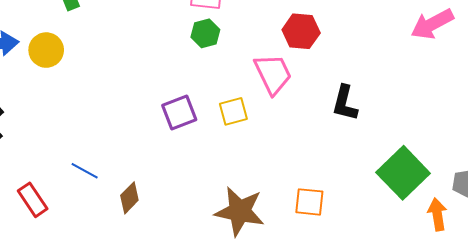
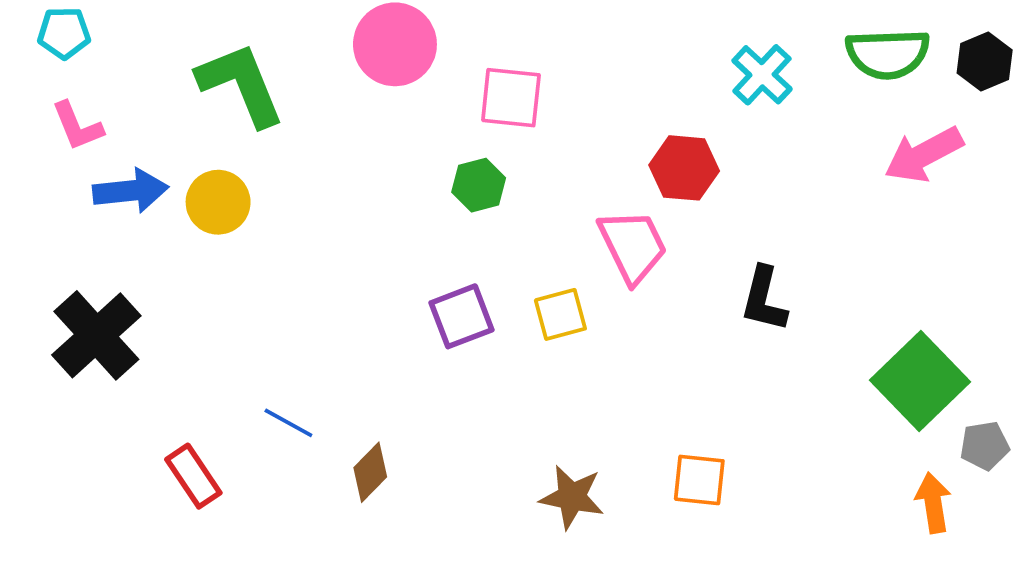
green hexagon: (205, 33) -> (479, 185), moved
green square: (403, 173) -> (920, 381), moved
brown star: (240, 211) -> (572, 497), size x0.7

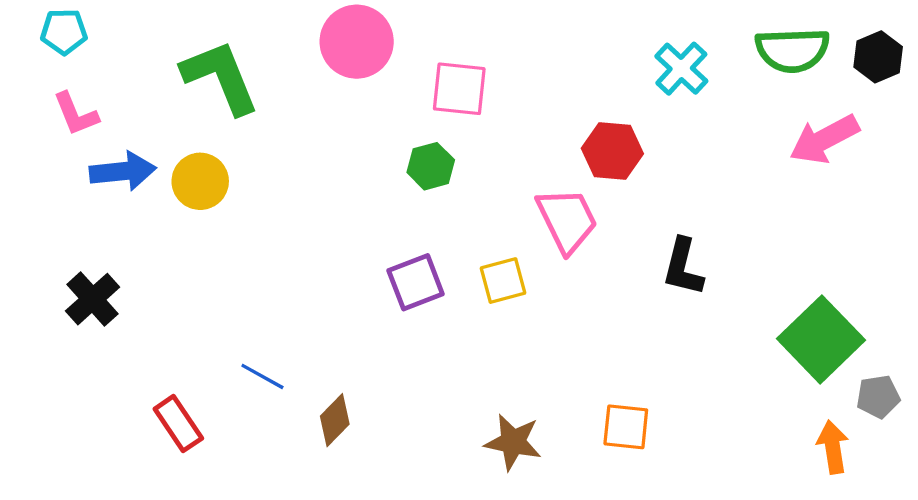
black cross: (96, 335) -> (93, 299), size x0.7

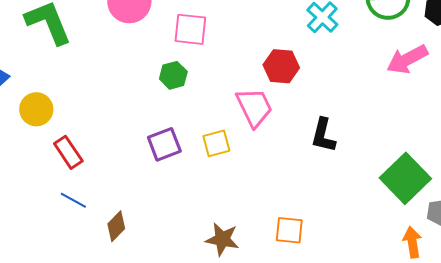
yellow circle: (200, 181) -> (36, 109), moved
red rectangle: (178, 424) -> (68, 152), moved

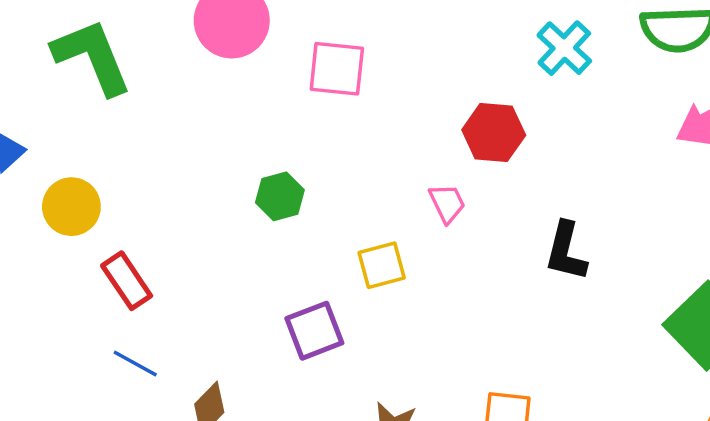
green hexagon: (173, 75) -> (280, 196), moved
pink trapezoid: (254, 107) -> (447, 203), size x0.6
purple square: (164, 144) -> (314, 331), moved

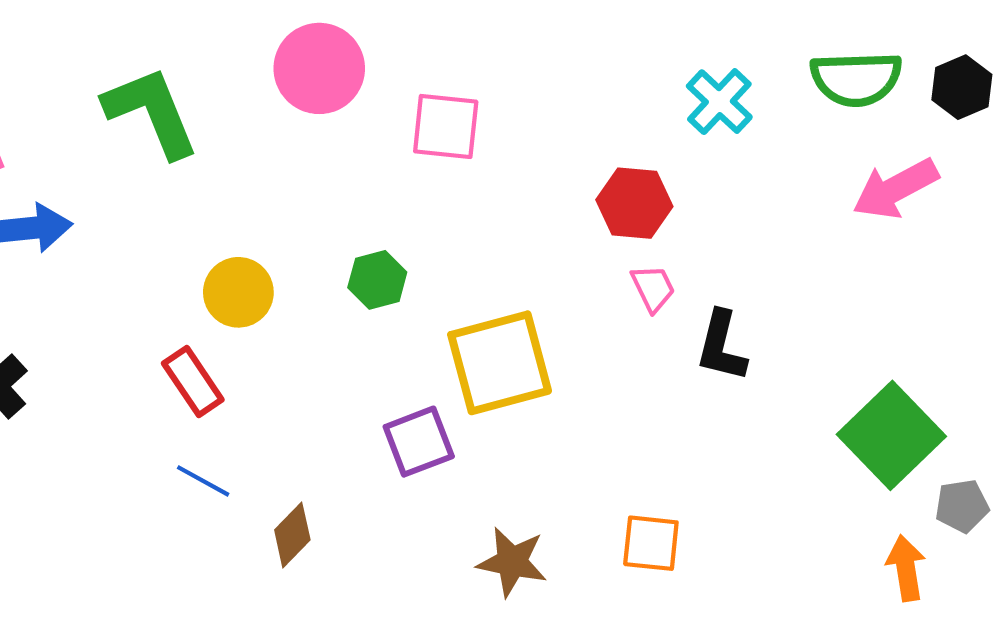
pink trapezoid: (447, 203) -> (653, 288), moved
yellow circle: (71, 207) -> (238, 292), moved
yellow square: (382, 265) -> (500, 363), size x1.8

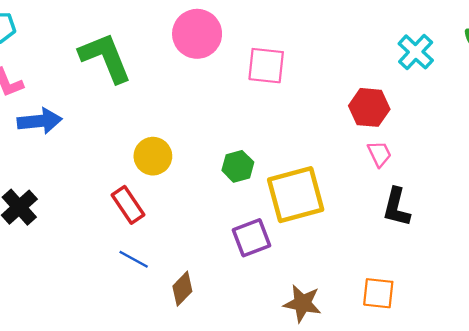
green hexagon: (377, 280) -> (238, 166), moved
black L-shape: (721, 346) -> (396, 207), moved

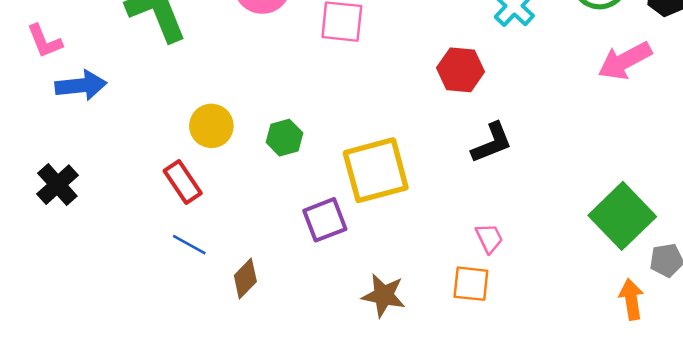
pink trapezoid: (379, 154) -> (489, 238), moved
green hexagon: (238, 166) -> (284, 138), moved
black L-shape: (396, 207) -> (492, 143), moved, turned -126

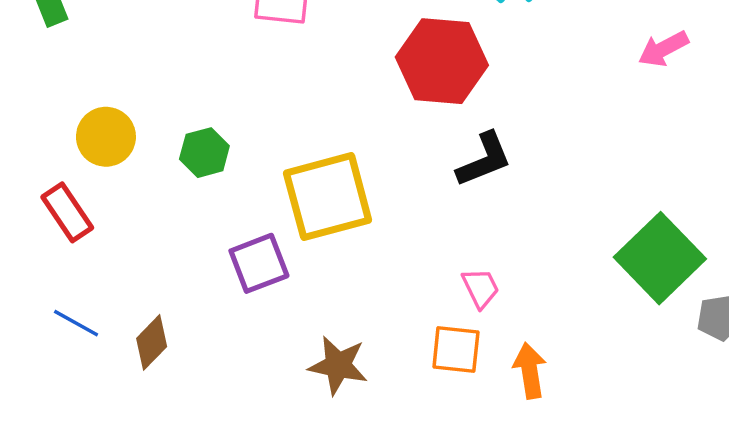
pink arrow: (625, 61) -> (663, 49), size x0.7
red hexagon: (460, 70) -> (442, 61), size x1.4
blue line: (189, 245) -> (76, 323), moved
orange arrow: (631, 299) -> (530, 371), moved

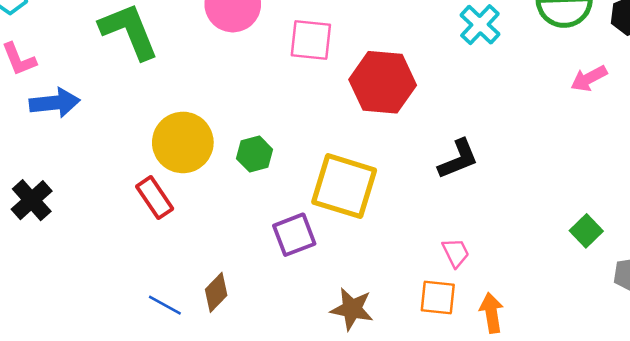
red hexagon: (442, 61) -> (383, 82), moved
yellow circle: (106, 137) -> (183, 142), size x1.4
yellow square: (328, 197) -> (344, 186), turned 32
green square: (660, 258) -> (586, 231), size x0.5
blue line: (76, 323) -> (165, 305), moved

